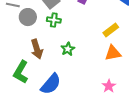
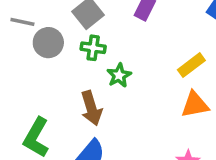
brown arrow: (37, 49) -> (91, 108), moved
green star: (68, 49) -> (119, 75), moved

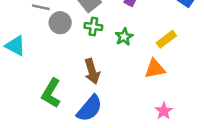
green star: (119, 75) -> (124, 37), moved
orange triangle: (195, 105) -> (155, 69), moved

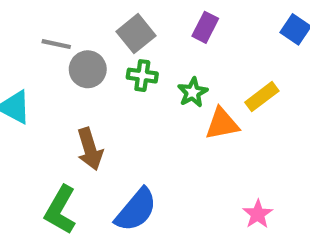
orange triangle: (155, 69) -> (222, 124), moved
brown arrow: (92, 71) -> (90, 149), moved
green L-shape: (51, 93) -> (60, 210), moved

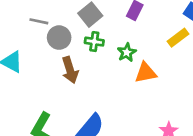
yellow rectangle: (262, 97) -> (178, 38), moved
brown arrow: (90, 149) -> (70, 70), moved

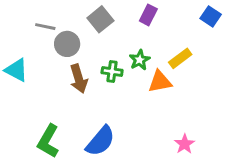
yellow rectangle: (178, 38) -> (180, 58), moved
green cross: (94, 42) -> (112, 71), moved

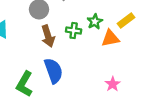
blue semicircle: (100, 141) -> (53, 71), moved, turned -60
pink star: (185, 144) -> (113, 84), moved

